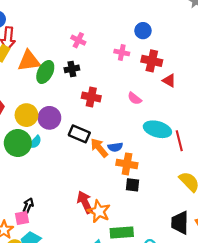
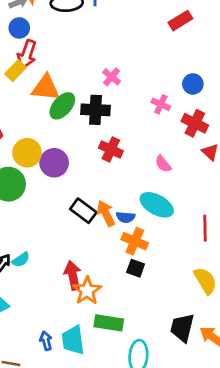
black cross: (72, 69) -> (95, 110), size x1.5
cyan ellipse: (157, 129) -> (157, 205), moved
black rectangle: (79, 134) -> (83, 211), moved
cyan semicircle: (35, 142) -> (21, 260), moved

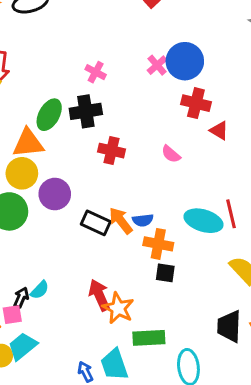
blue circle: (193, 84) -> (185, 61), size x1.6
orange triangle: (46, 88) -> (28, 143), moved
pink cross: (161, 104) -> (157, 65), moved, turned 36
purple circle: (54, 163) -> (55, 194), moved
cyan ellipse: (157, 205) -> (204, 221), moved

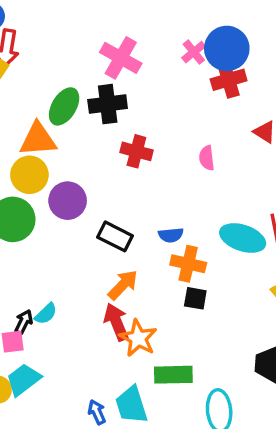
pink cross: (96, 72) -> (121, 58), size x1.6
red cross: (196, 103) -> (229, 80), moved, turned -32
pink semicircle: (171, 154) -> (207, 158), turned 42
orange arrow: (121, 221) -> (123, 285), moved, turned 80

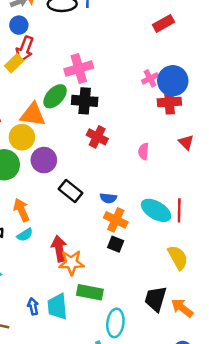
pink cross: (121, 58) -> (79, 68), moved, turned 32
orange arrow: (123, 285) -> (21, 210), moved, turned -80
cyan semicircle: (46, 314) -> (25, 235), moved
orange star: (138, 338) -> (71, 263), turned 30

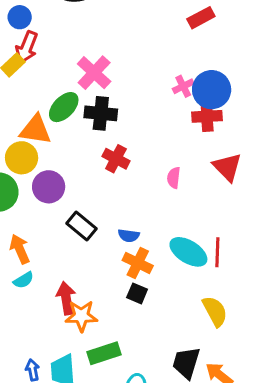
pink cross: (79, 68) -> (94, 73), turned -32
red triangle: (186, 142) -> (227, 167), size x1.5
green rectangle: (90, 292) -> (104, 353), turned -30

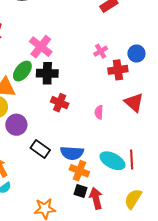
blue circle: (212, 90) -> (136, 53), moved, size x0.7
blue semicircle: (129, 236) -> (72, 153), size x1.6
red arrow: (66, 298) -> (96, 198), moved
yellow semicircle: (215, 311) -> (133, 199), turned -115

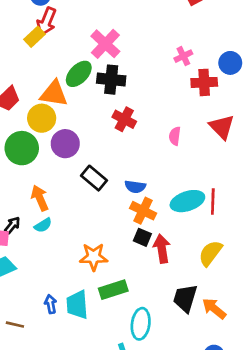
blue semicircle: (72, 153) -> (135, 187), size x0.7
cyan ellipse: (112, 161) -> (187, 201), turned -50

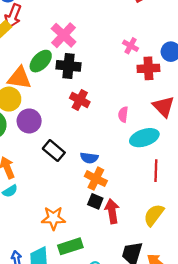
pink cross: (183, 56) -> (131, 46), turned -35
cyan ellipse: (187, 201) -> (144, 138), moved

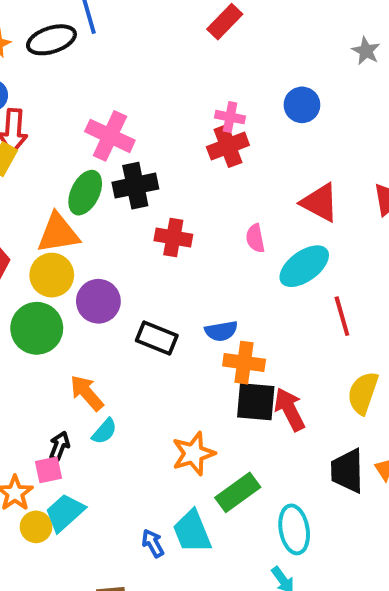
red cross: (148, 68) -> (228, 146), moved
black square: (95, 201) -> (256, 402), size x1.5

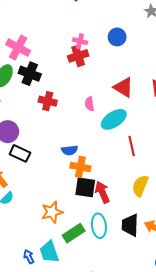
black cross: (135, 186) -> (30, 74), turned 30
black rectangle: (157, 338) -> (20, 153), moved
cyan ellipse: (294, 529) -> (99, 226), moved

